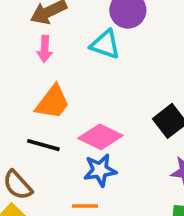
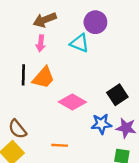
black line: (43, 145) -> (23, 75), moved, turned 72
blue star: (100, 170) -> (101, 124), moved

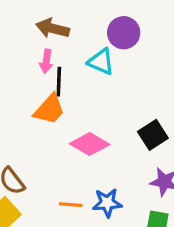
brown arrow: (45, 20) -> (53, 28), turned 35
black line: (23, 75) -> (59, 82), moved
blue star: (101, 124) -> (107, 203), moved

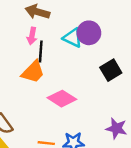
purple circle: (124, 33) -> (89, 33), moved
black square: (153, 135) -> (111, 70), moved

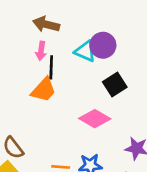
black square: (111, 70) -> (115, 85), moved
pink diamond: (62, 99) -> (95, 119), moved

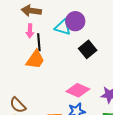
pink diamond: (95, 119) -> (78, 90), moved

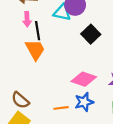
orange trapezoid: (35, 60) -> (35, 50), turned -60

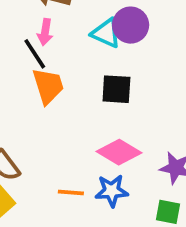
black line: (38, 31) -> (35, 54), moved, turned -36
black square: (91, 34) -> (116, 89), moved, turned 36

